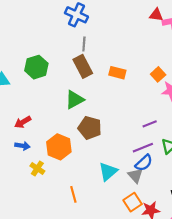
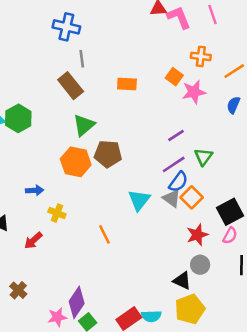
brown rectangle: (83, 66) -> (71, 86), moved
green hexagon: (36, 67) -> (18, 118), moved
red arrow: (23, 122) -> (33, 241), moved
orange hexagon: (59, 147) -> (76, 162), moved
orange square: (133, 202) -> (192, 197), moved

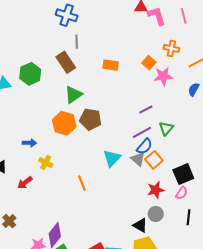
green hexagon: (18, 118) -> (30, 74), moved

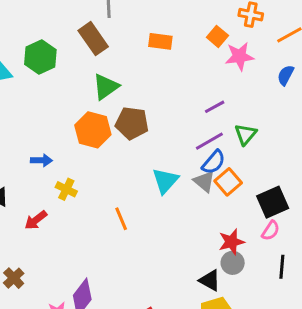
red star: (156, 190) -> (231, 242), moved

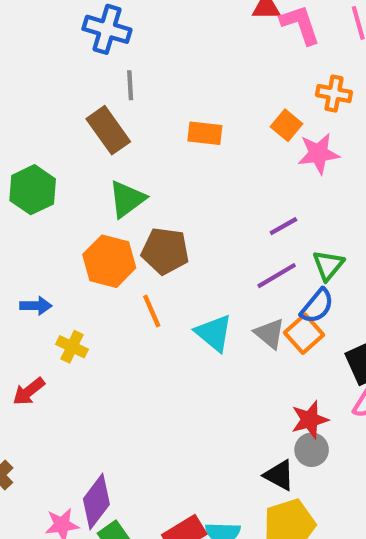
green hexagon: (40, 57) -> (33, 190), moved
blue semicircle: (214, 162) -> (317, 306), moved
cyan triangle: (165, 181) -> (214, 333), turned -32
orange line: (121, 219) -> (152, 311), moved

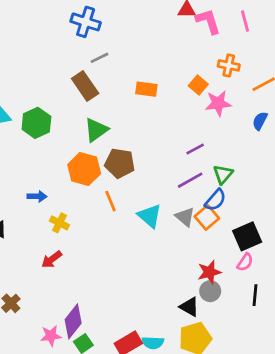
gray line: (130, 85) -> (100, 58), turned 66
red arrow: (29, 391) -> (52, 259), moved

